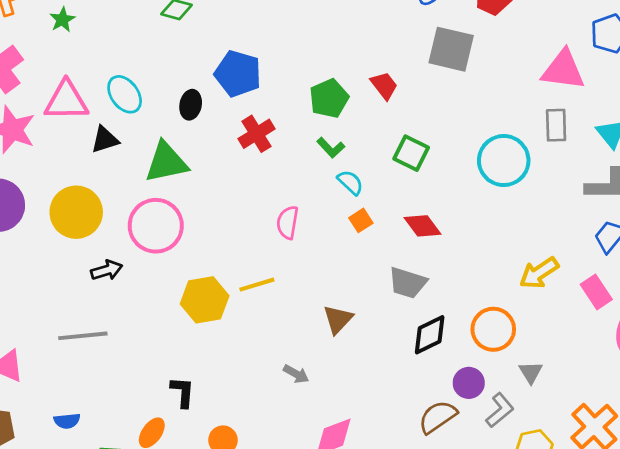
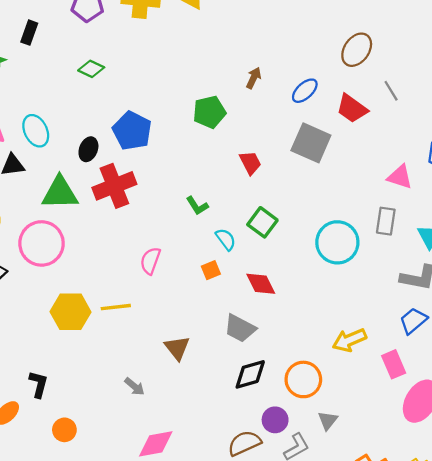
pink triangle: (563, 70) -> (400, 177), size x0.7
green pentagon: (329, 98) -> (209, 112), moved
red cross: (257, 134) -> (114, 186), moved, size x1.4
cyan semicircle: (350, 182) -> (226, 239), moved
brown triangle: (338, 319) -> (177, 348), turned -32

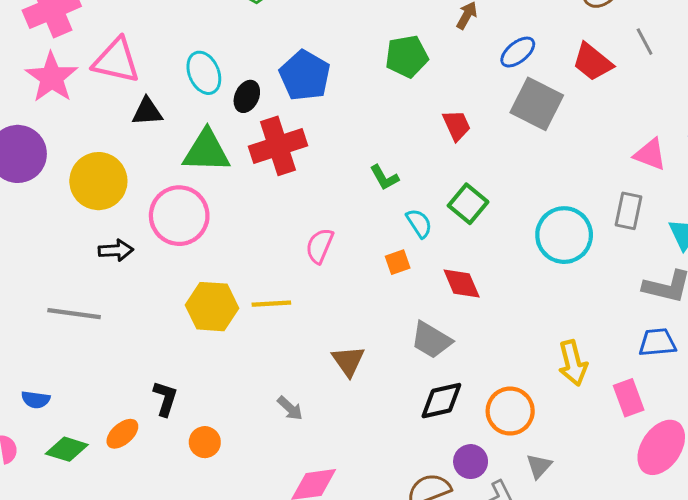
blue ellipse: (305, 91) -> (518, 52), moved
cyan ellipse: (36, 131) -> (204, 73), moved
blue trapezoid: (413, 321) -> (657, 342), turned 32
yellow arrow: (349, 340) -> (573, 363), turned -84
orange circle: (64, 430) -> (205, 442), moved

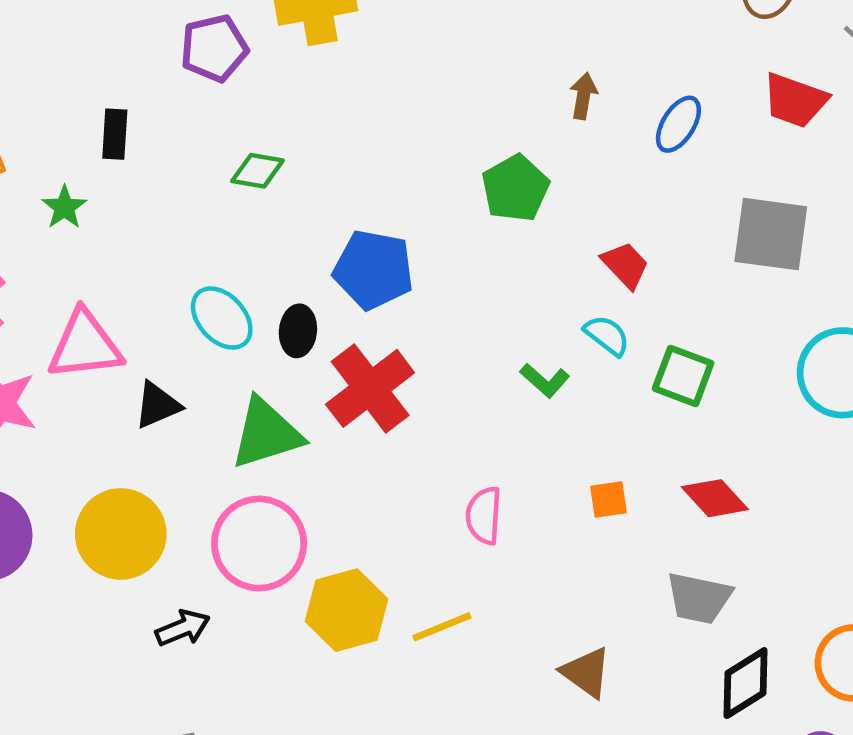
gray square: (537, 104) -> (771, 234), moved
cyan semicircle: (419, 223) -> (607, 335), moved
orange square: (398, 262) -> (609, 500), turned 30
yellow hexagon: (212, 307) -> (347, 610), moved

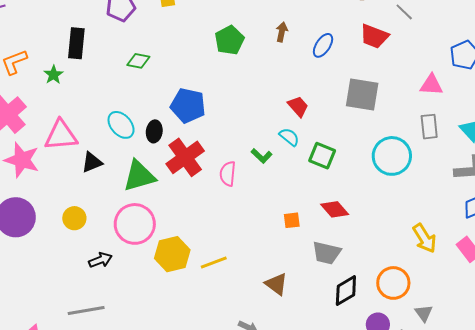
black rectangle: (115, 134) -> (76, 43), size x1.4
green pentagon: (515, 188) -> (229, 40), moved
orange square: (609, 500) -> (292, 220), moved
pink semicircle: (484, 516) -> (228, 174), moved
yellow circle: (121, 534) -> (74, 218), size x0.6

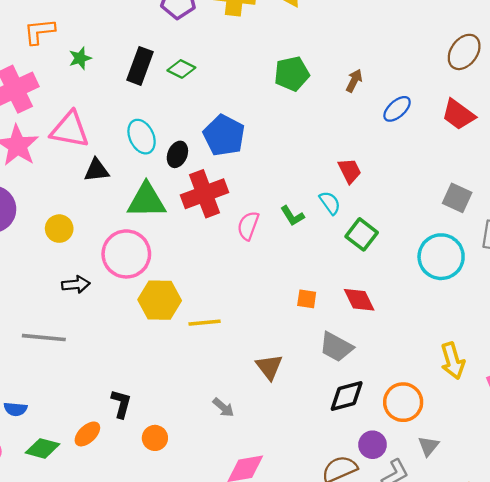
black rectangle: (76, 43) -> (140, 66), moved
gray square: (362, 94) -> (457, 198), moved, size x0.7

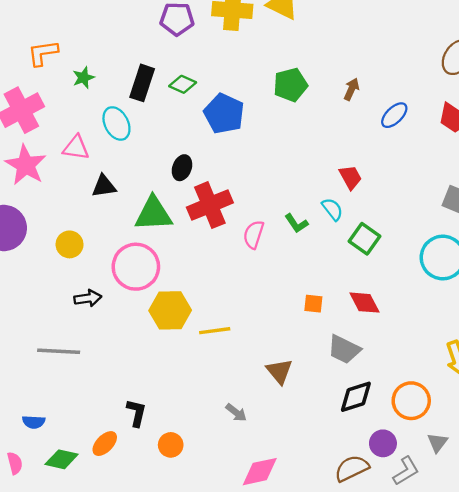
pink triangle: (70, 130) -> (76, 148), size x0.7
blue pentagon: (224, 135) -> (224, 114), moved
cyan ellipse: (142, 137) -> (116, 123), moved

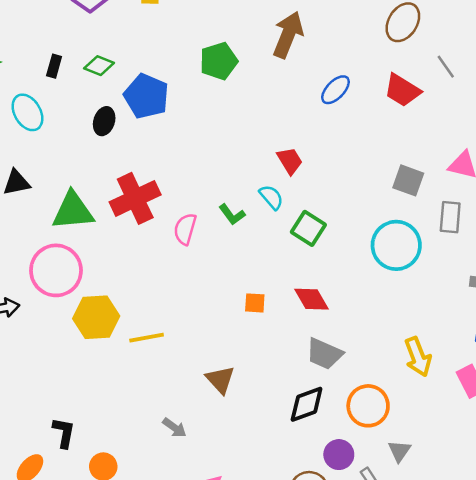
black rectangle: (142, 83) -> (54, 66), size x0.6
brown arrow: (351, 89) -> (288, 35), moved, size x1.8
black ellipse: (182, 168) -> (104, 121), moved
gray trapezoid: (344, 349) -> (324, 354), moved

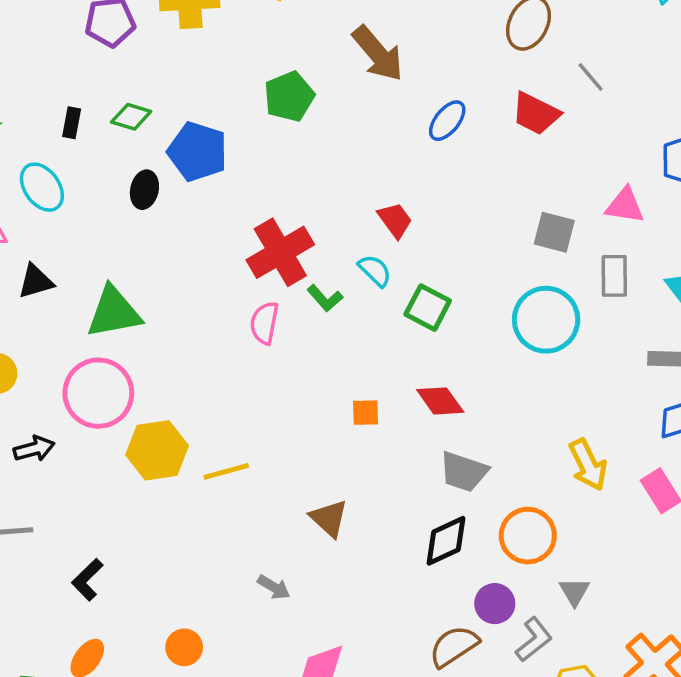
brown arrow: (288, 35) -> (378, 54), turned 123
red cross: (135, 198) -> (280, 252), moved
black L-shape: (64, 433) -> (87, 580), moved, turned -140

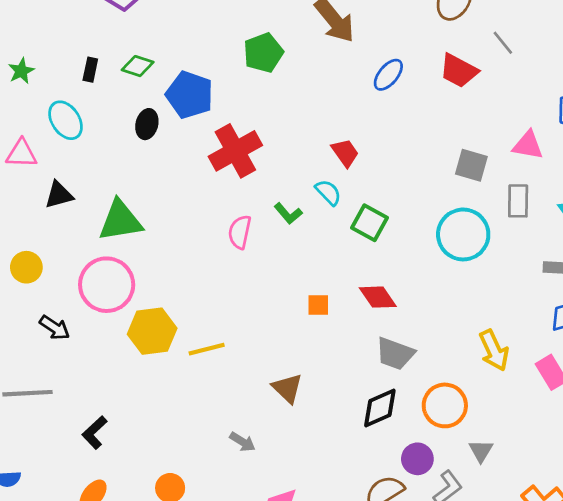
red cross: (280, 252) -> (235, 151), moved
black arrow: (34, 449) -> (55, 328), turned 48

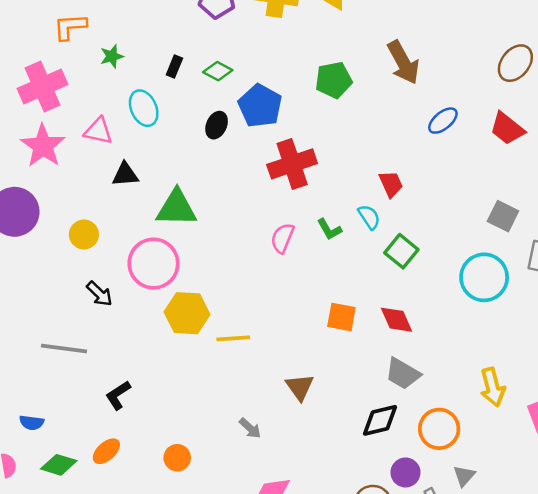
orange square: (318, 305) -> (341, 317), size x1.4

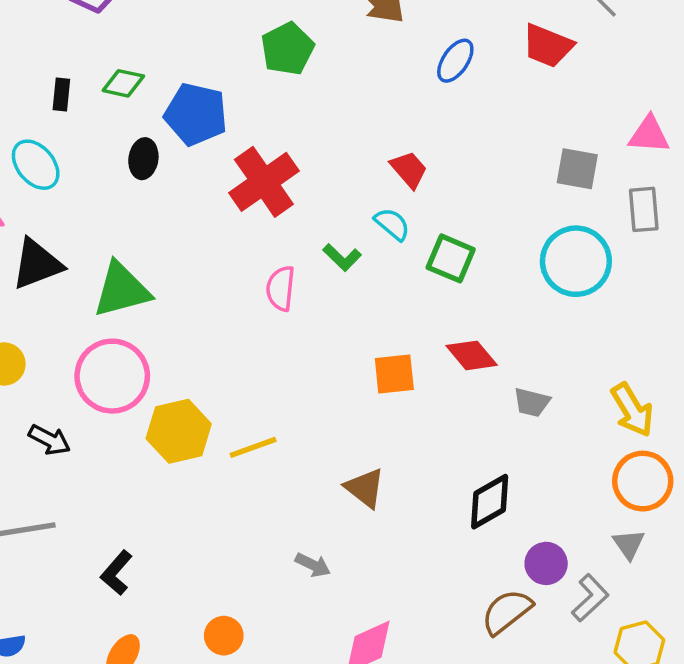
black triangle: (125, 174) -> (37, 264), size x1.4
gray trapezoid: (403, 374) -> (532, 402), moved, size x0.7
orange circle: (439, 429) -> (643, 481), moved

